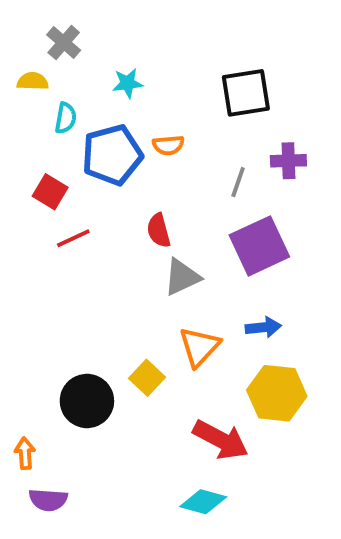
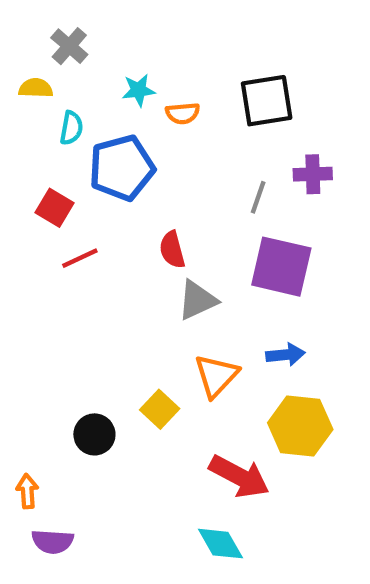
orange semicircle: (168, 145) -> (183, 113), moved
purple square: (259, 246) -> (281, 267), turned 38
black circle: (87, 401) -> (94, 434), size x0.7
cyan diamond: (203, 502) -> (220, 544), turned 45

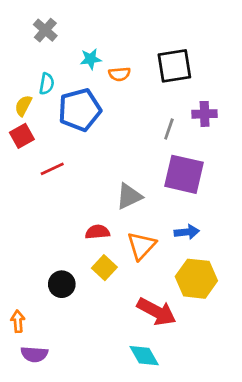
yellow semicircle: (36, 88) -> (23, 106), moved, turned -65
red square: (55, 208) -> (22, 136), moved, turned 30
red semicircle: (172, 250) -> (97, 232), moved, turned 100

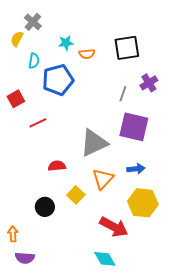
yellow semicircle: (23, 106) -> (17, 39), moved
purple cross: (205, 114) -> (149, 83), turned -30
gray triangle: (129, 196) -> (94, 143), size x1.4
red semicircle: (97, 232) -> (57, 166), moved

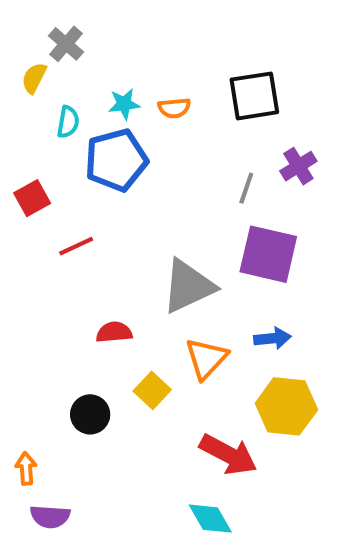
cyan star: (66, 43) -> (124, 104), moved

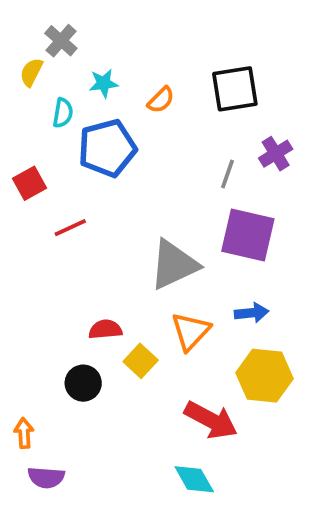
cyan star: (124, 104) -> (104, 83), moved
orange semicircle: (174, 108) -> (161, 100), turned -40
red semicircle: (114, 332) -> (105, 329), moved

